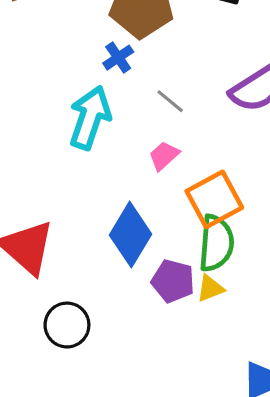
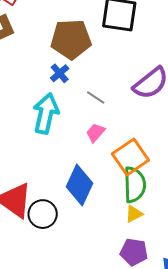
purple pentagon: (173, 281) -> (134, 252), moved
black circle: (67, 325) -> (43, 214), moved

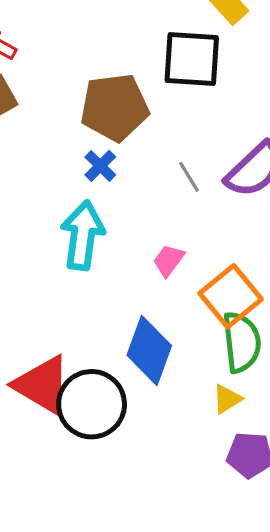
gray line: (96, 98) -> (189, 177), moved, turned 30
black circle: (43, 214) -> (92, 404), size x1.4
yellow triangle: (134, 214) -> (227, 399), moved

